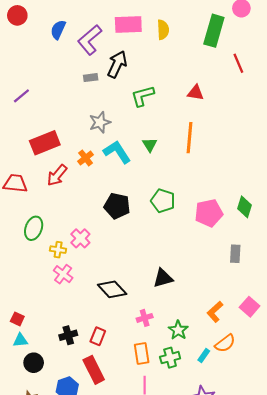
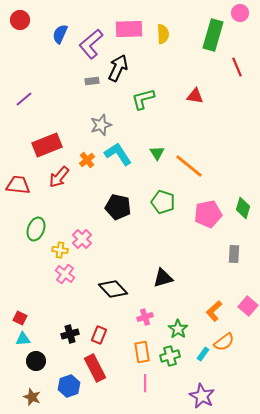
orange line: (189, 138) -> (189, 166), moved, turned -56
green triangle: (150, 145) -> (157, 153), moved

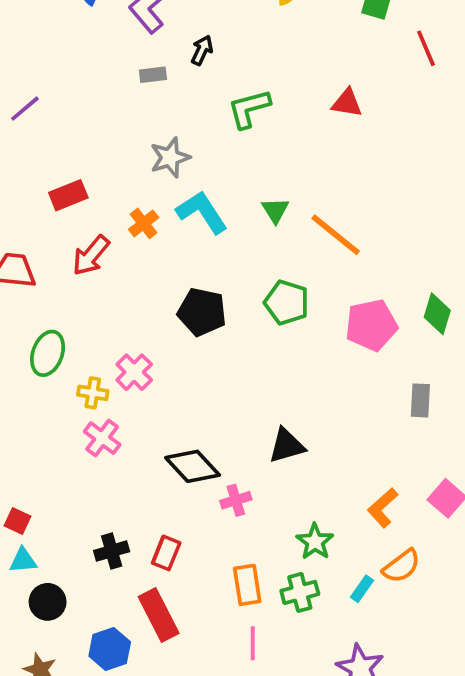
black arrow: (118, 68) -> (202, 50), size x0.6
red rectangle: (47, 145) -> (68, 195), size x0.7
pink cross: (145, 317) -> (236, 500), moved

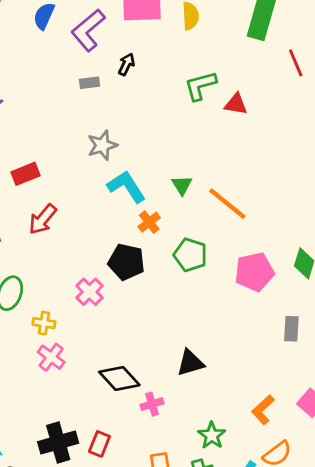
green L-shape: (249, 109) -> (200, 86), moved
orange cross: (144, 223) -> (149, 222), moved
pink cross: (134, 372) -> (89, 292), moved
black cross: (112, 551) -> (58, 442), size x1.5

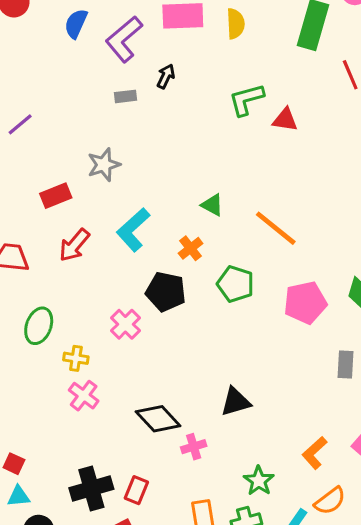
gray star: (102, 145) -> (104, 165), moved
green triangle: (182, 185) -> (212, 205), moved, turned -30
cyan L-shape: (126, 187) -> (133, 230), moved, turned -99

